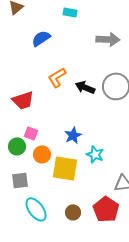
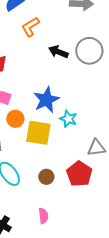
orange L-shape: (57, 77) -> (30, 27), moved
blue star: (73, 135) -> (46, 100), size x1.5

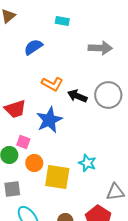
orange L-shape: (30, 27) -> (52, 84), moved, turned -120
blue star: (46, 100) -> (49, 120), moved

